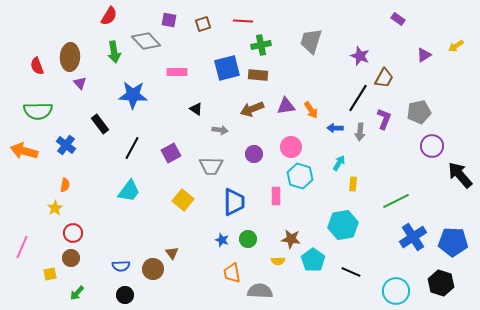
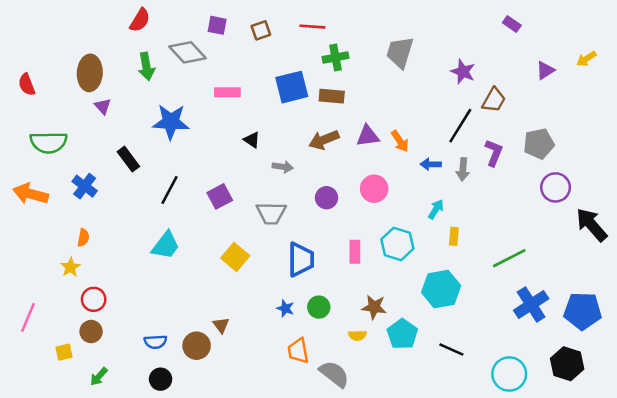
red semicircle: (37, 66) -> (27, 84), moved
cyan hexagon: (300, 176) -> (397, 244), moved
gray semicircle: (260, 291) -> (334, 374), turned 35

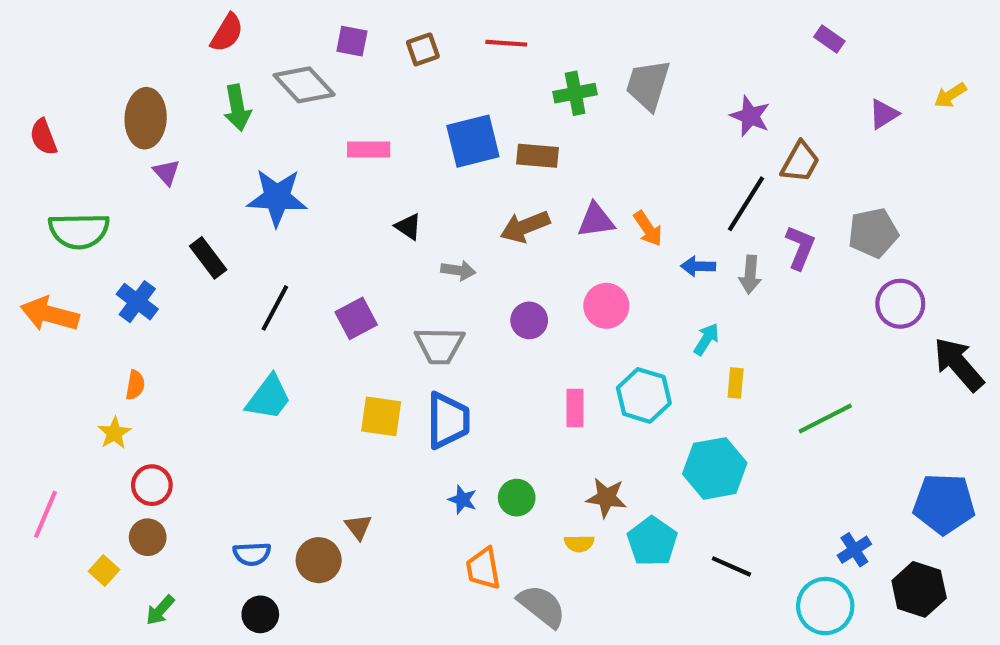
green cross: (336, 57) -> (575, 93), moved
yellow square: (235, 257) -> (381, 416), turned -32
blue trapezoid: (301, 259) -> (448, 420), moved
blue cross: (531, 305) -> (854, 550), moved, size x0.6
yellow square: (64, 352) -> (104, 571), turned -36

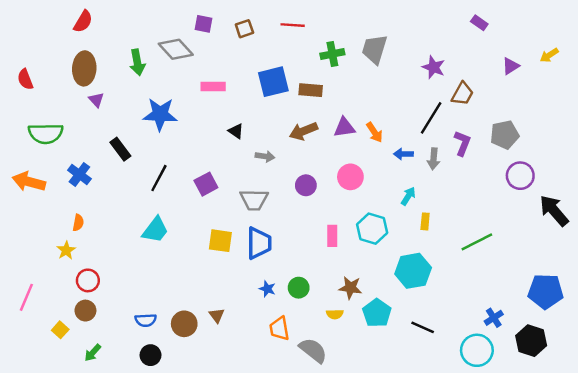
red semicircle: (227, 33) -> (83, 21), moved
brown triangle: (358, 527) -> (217, 315), moved

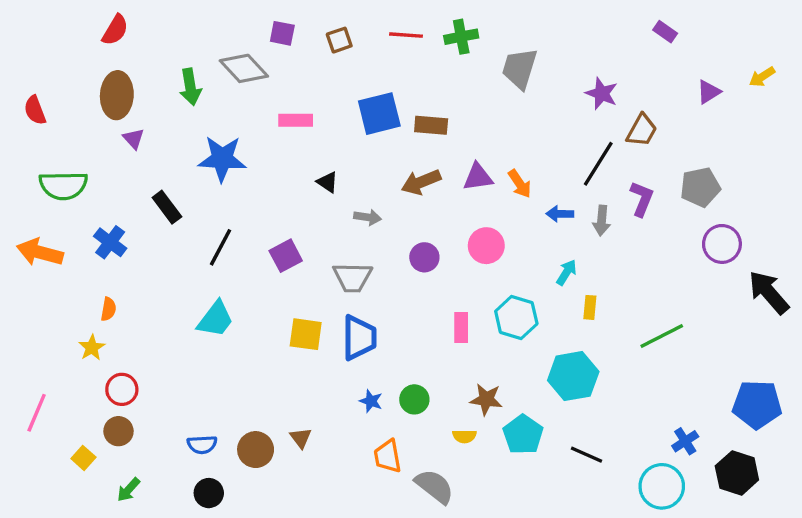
green cross: (332, 54) -> (461, 37), moved

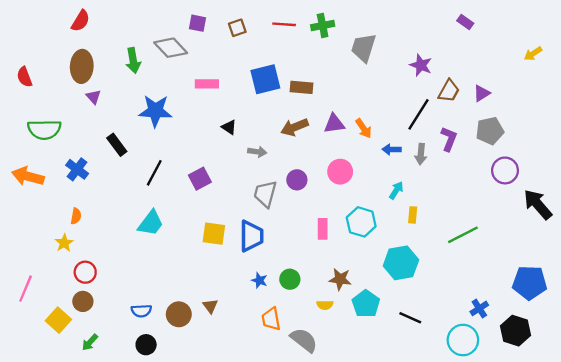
purple triangle: (709, 92) -> (482, 93), moved
gray trapezoid: (353, 277) -> (265, 194), moved, turned 104
yellow square: (83, 458) -> (58, 320), size x1.5

